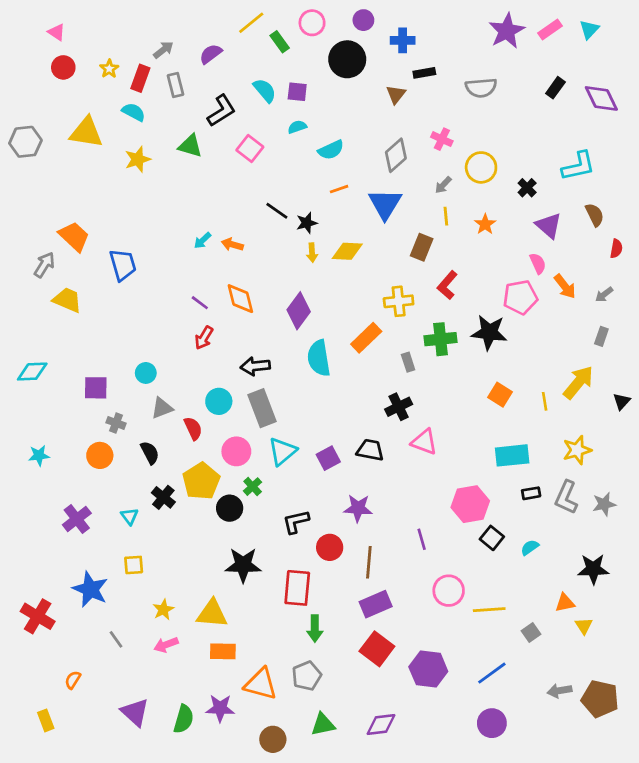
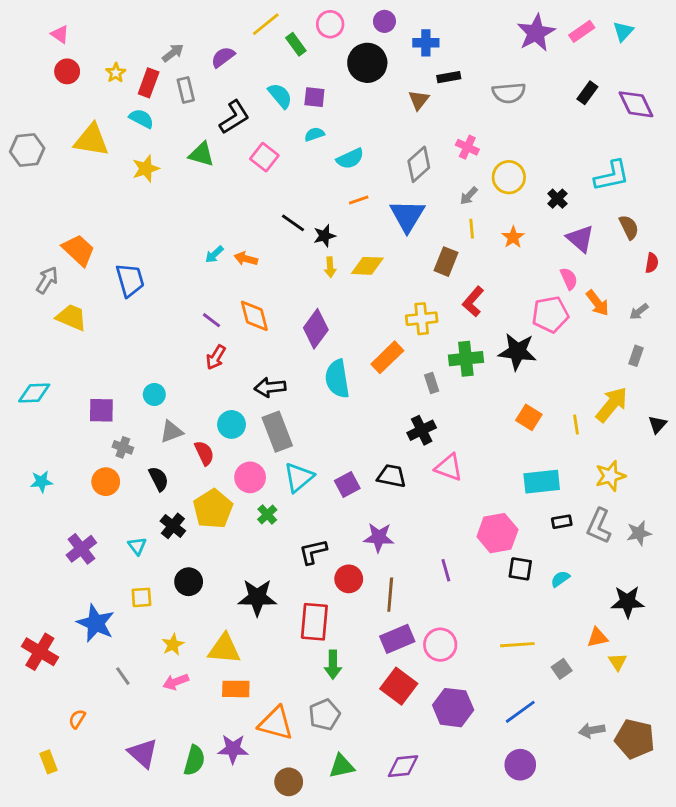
black circle: (230, 508) -> (189, 582), moved
black square: (492, 538) -> (520, 569), turned -30
pink circle: (449, 591) -> (440, 645), moved

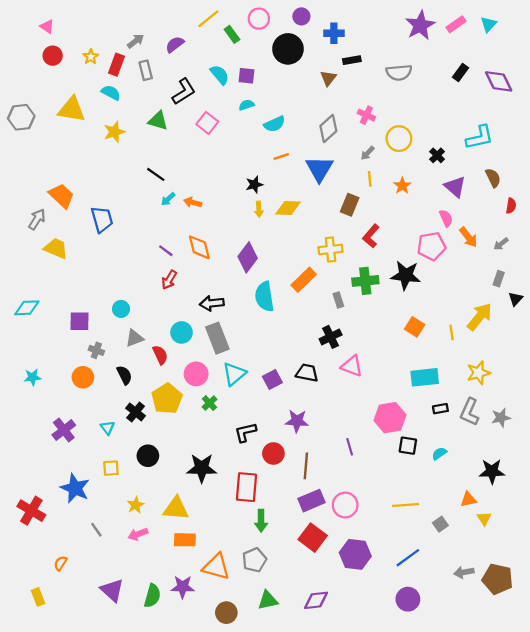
black line: (293, 223) -> (156, 174), moved
black triangle: (657, 424) -> (515, 299), moved

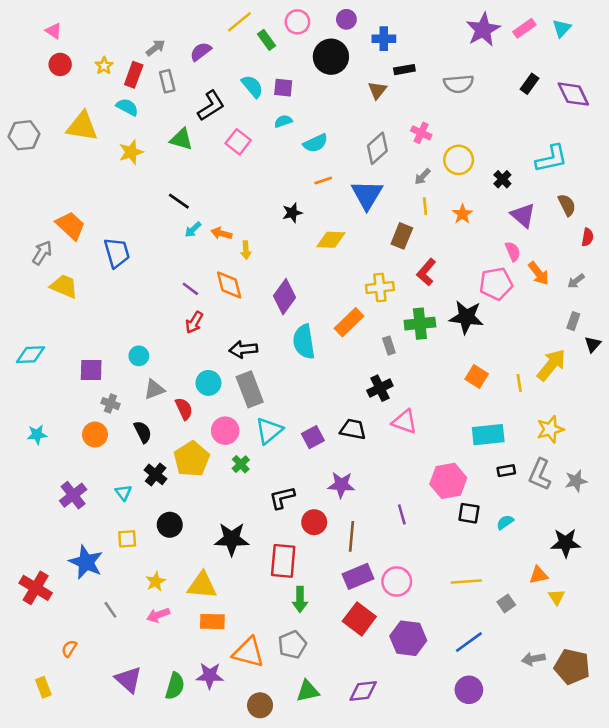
yellow arrow: (259, 209) -> (246, 250), moved

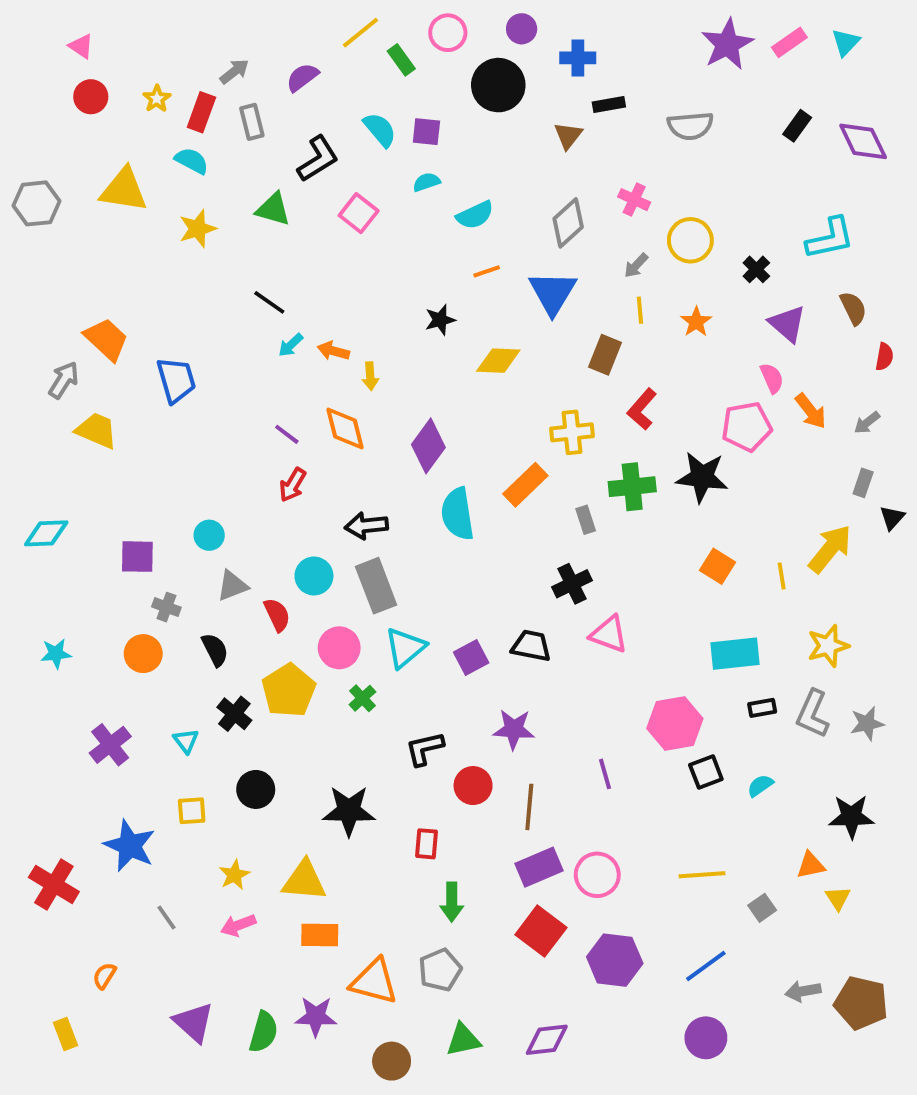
black square: (469, 513) -> (706, 772), turned -30
red rectangle: (283, 561) -> (426, 844), size x0.6

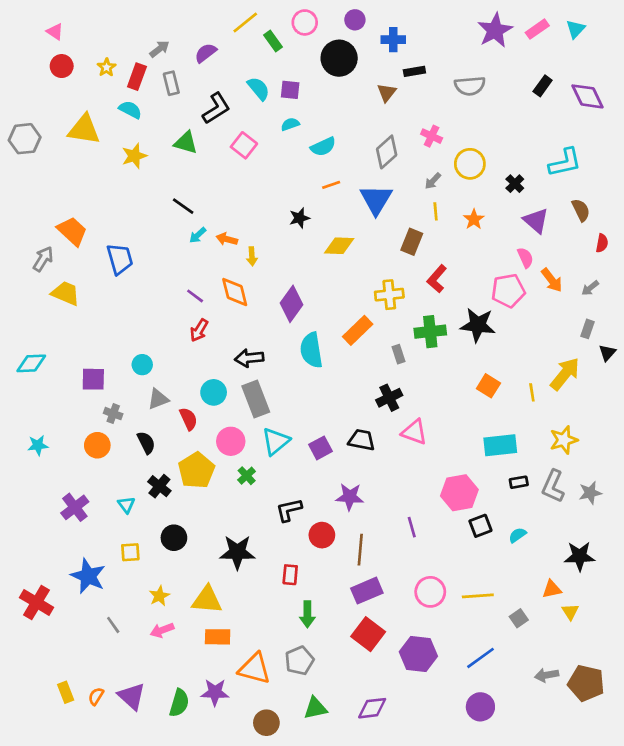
pink circle: (597, 875) -> (430, 592), moved
orange semicircle: (104, 976) -> (96, 696), moved
yellow rectangle: (66, 1034) -> (66, 692), moved

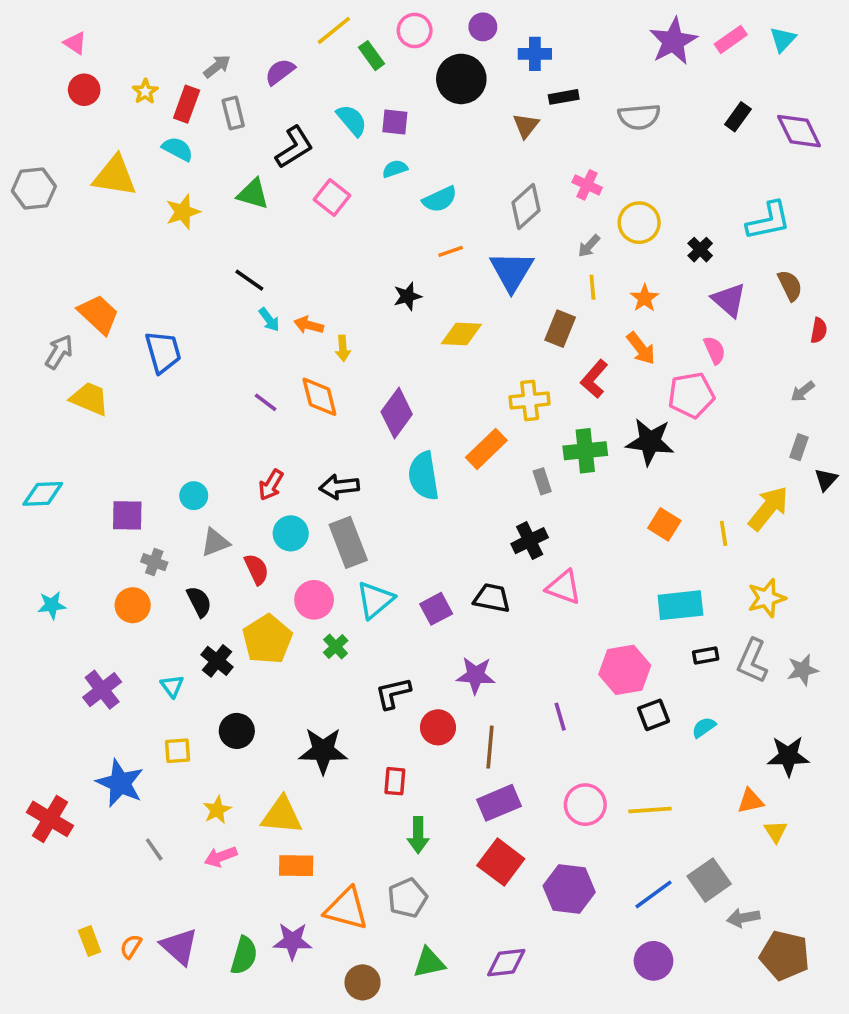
cyan arrow: (198, 235) -> (269, 320), turned -84
orange arrow: (552, 280) -> (641, 348), moved
red arrow: (199, 330) -> (271, 485), moved
gray square: (519, 618) -> (709, 880), moved, size x1.6
brown pentagon: (586, 683) -> (785, 955), moved

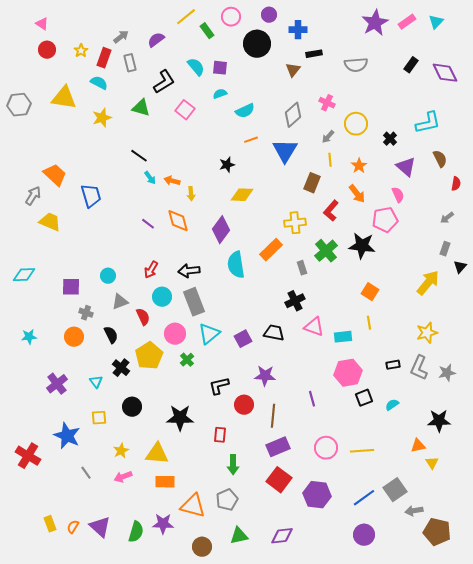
yellow diamond: (461, 334) -> (242, 195), moved
green cross: (585, 451) -> (326, 251), turned -35
yellow line: (724, 533) -> (369, 323), moved
cyan rectangle: (680, 605) -> (343, 337), moved, size x0.7

